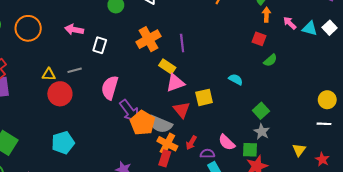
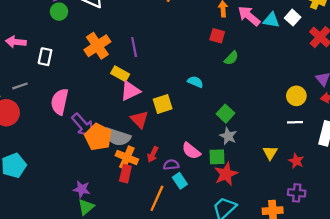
pink arrow: (290, 23) -> (249, 16), size x1.5

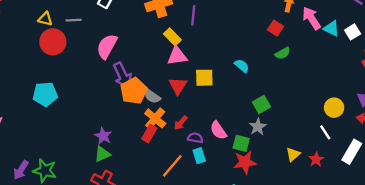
white line: (295, 122) -> (325, 132), turned 42
gray semicircle: (118, 137) -> (152, 96), size x0.7
red star: (296, 161) -> (316, 159), moved

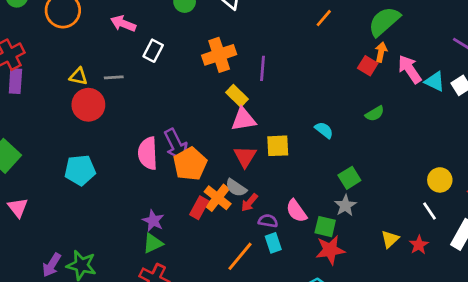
red square: (276, 28) -> (368, 66), moved
pink semicircle: (107, 46) -> (148, 153), moved, turned -30
gray semicircle: (152, 96) -> (236, 188), moved
red rectangle: (149, 133) -> (199, 208), moved

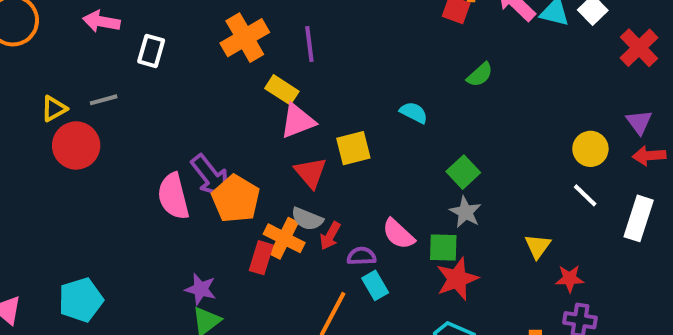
yellow triangle: (78, 76) -> (54, 109), turned -30
cyan pentagon: (80, 170) -> (81, 300), moved
red star: (419, 245) -> (570, 279), moved, turned -30

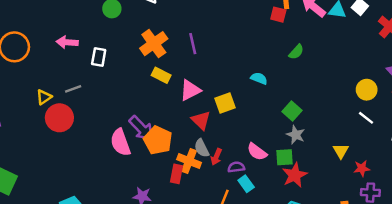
yellow rectangle: (282, 90) -> (161, 75), moved
gray semicircle: (307, 219) -> (202, 148), turned 48

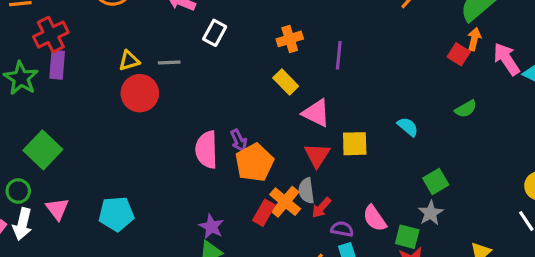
orange cross: (154, 44) -> (290, 39), size x0.7
pink triangle: (190, 90) -> (316, 113), turned 35
purple arrow: (141, 128) -> (239, 140), size x0.6

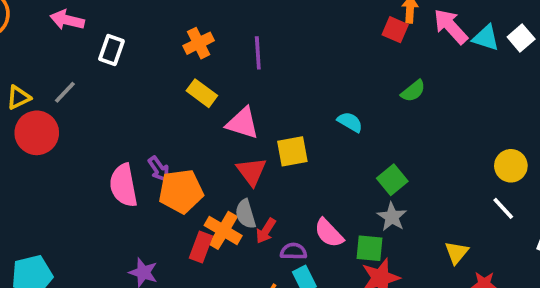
gray line: (169, 62) -> (65, 92), turned -35
orange pentagon: (254, 163) -> (181, 191), turned 30

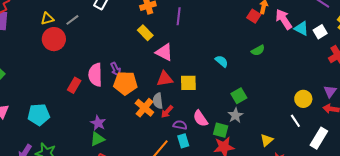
yellow square: (292, 151) -> (188, 83), moved
red triangle: (251, 171) -> (165, 79), turned 48
red rectangle: (201, 247) -> (74, 85), moved

